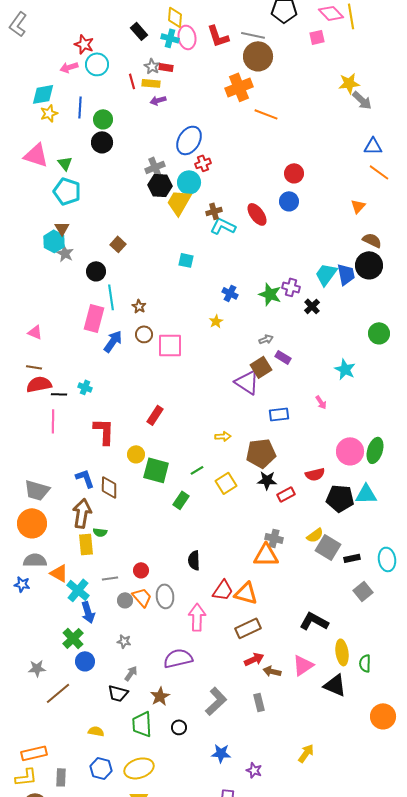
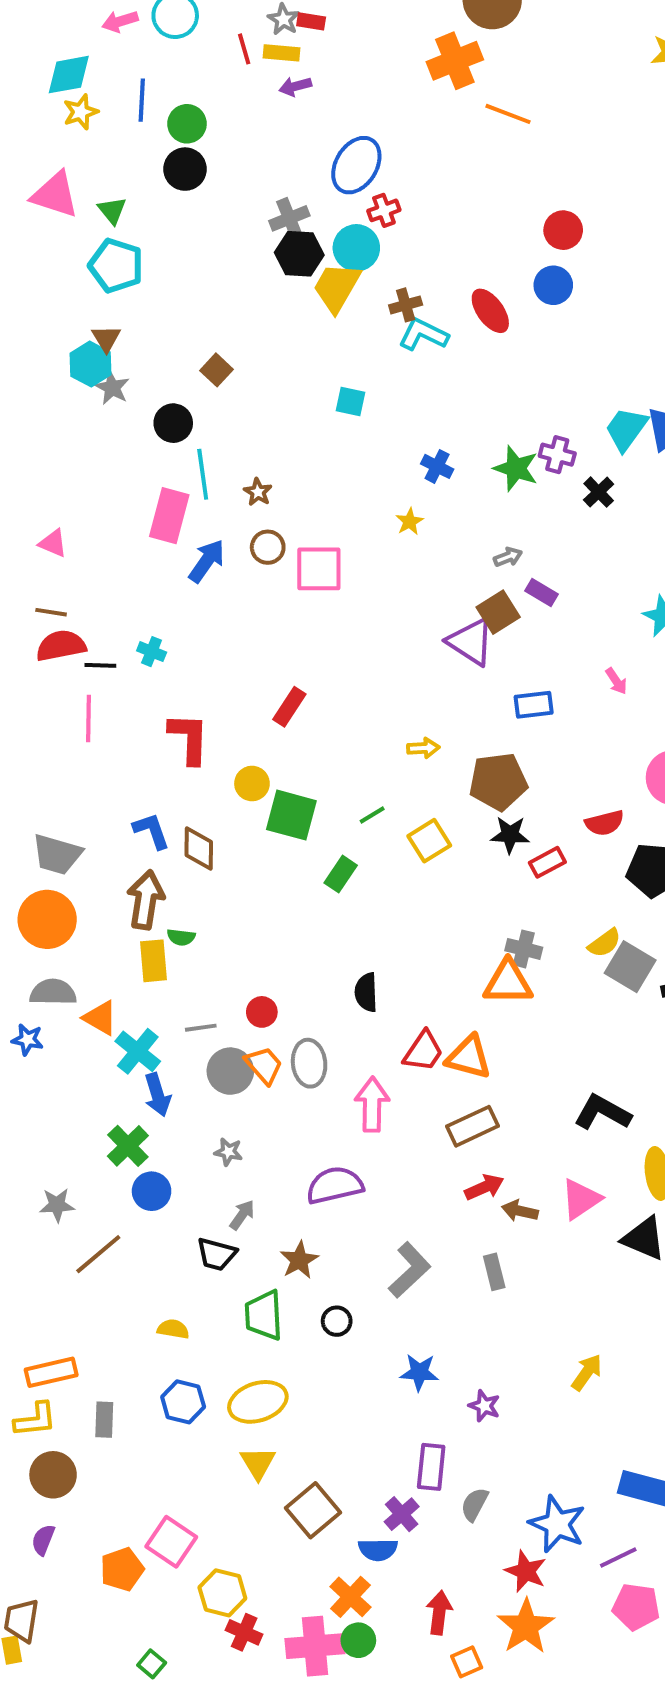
gray circle: (125, 600) -> (230, 1071), size x1.5

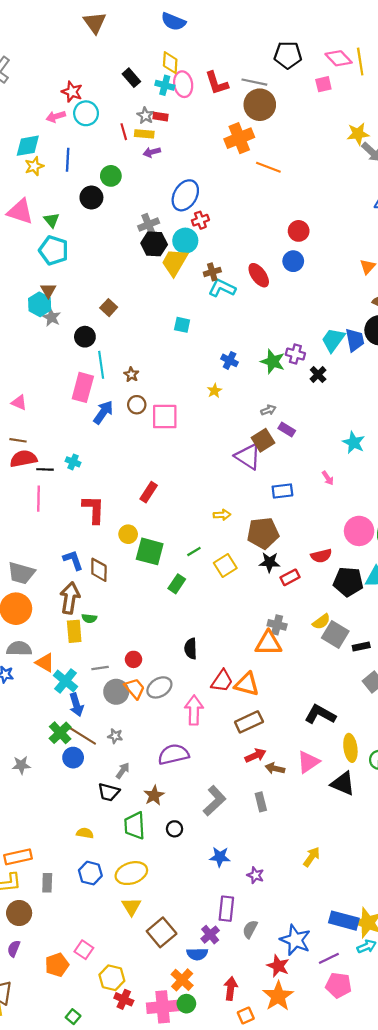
green circle: (187, 124) -> (111, 176), moved
gray ellipse: (309, 1063) -> (159, 687), turned 65
brown line: (98, 1254) -> (83, 736), moved, turned 72
pink square: (171, 1542) -> (84, 950), size x0.7

